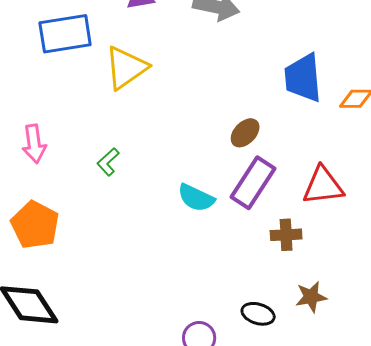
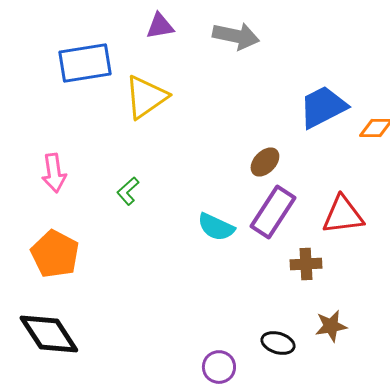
blue trapezoid: (303, 78) -> (323, 107), turned 68

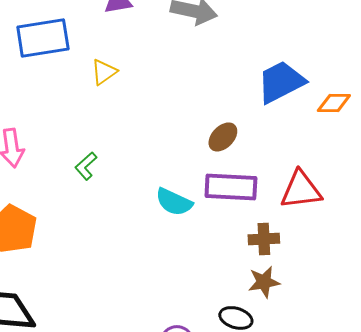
yellow triangle: (146, 97) -> (104, 72), size x0.6
purple rectangle: (273, 212) -> (231, 187), turned 60
brown star: (331, 326) -> (264, 282), moved

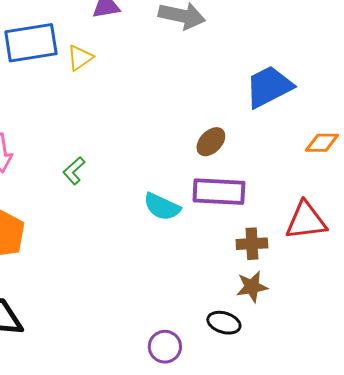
yellow triangle: (104, 72) -> (80, 58), moved
orange diamond: (334, 103) -> (322, 143), moved
red triangle: (301, 190) -> (306, 221), moved

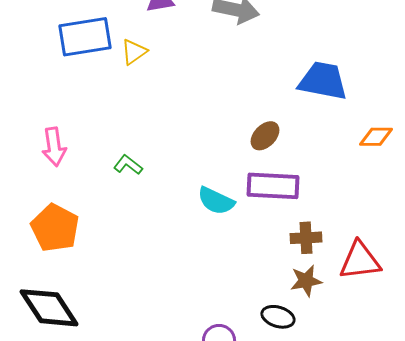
blue trapezoid: (269, 87) -> (323, 81), turned 38
green L-shape: (74, 171) -> (128, 165), turned 80
red triangle: (306, 221) -> (360, 261), moved

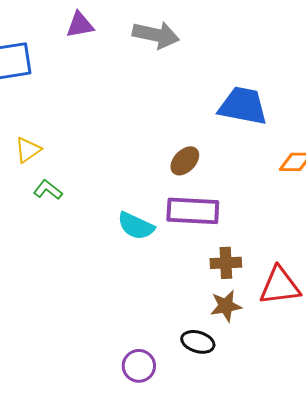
yellow triangle: (134, 52) -> (28, 150), moved

